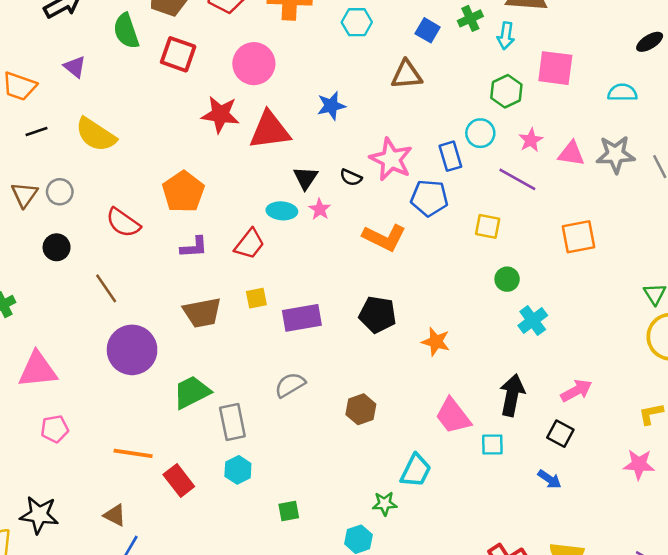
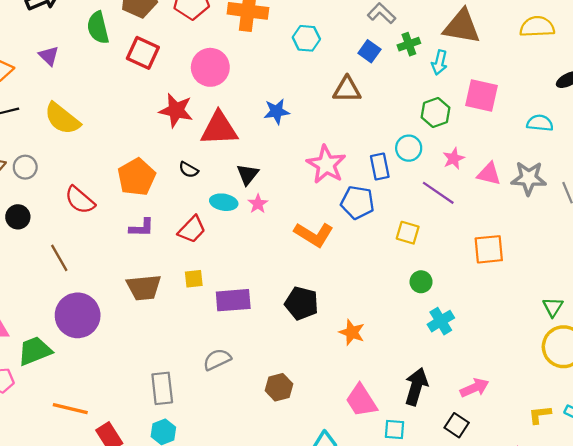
black semicircle: (351, 177) -> (189, 170), moved
green trapezoid: (192, 392) -> (35, 351), moved

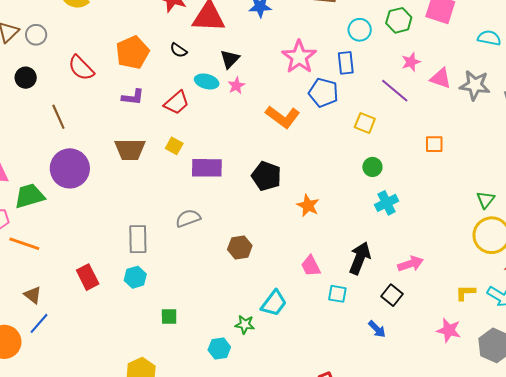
cyan circle: (409, 148) -> (360, 30), moved
orange square: (489, 249) -> (434, 144), size x0.7
yellow square: (194, 279) -> (174, 146), turned 30
pink trapezoid: (361, 401) -> (311, 266), size x0.7
orange line: (70, 409) -> (24, 244), moved

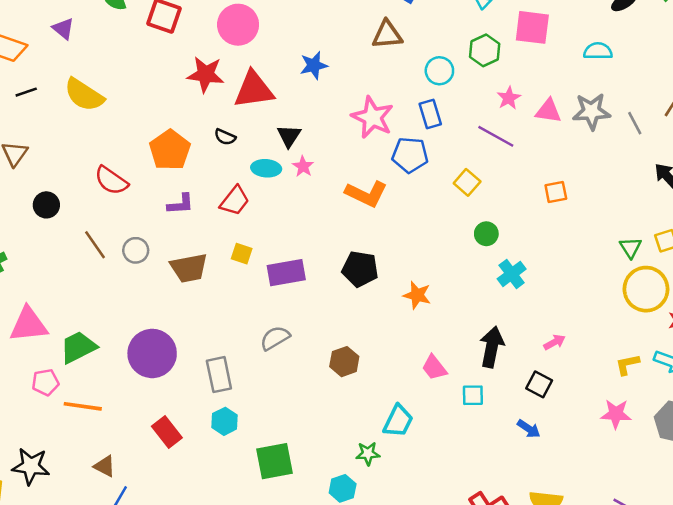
gray circle: (36, 35) -> (136, 250), moved
yellow square: (365, 123) -> (467, 182), turned 30
purple circle: (70, 168) -> (152, 353), moved
pink arrow: (411, 264) -> (554, 342), size x0.7
green square: (169, 317) -> (274, 461), size x1.8

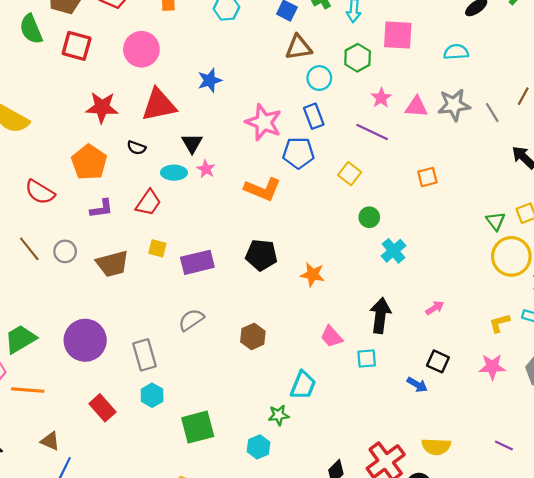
brown triangle: (387, 35) -> (299, 47), moved
red star: (206, 74) -> (102, 107), moved
black square: (539, 384) -> (438, 361), moved

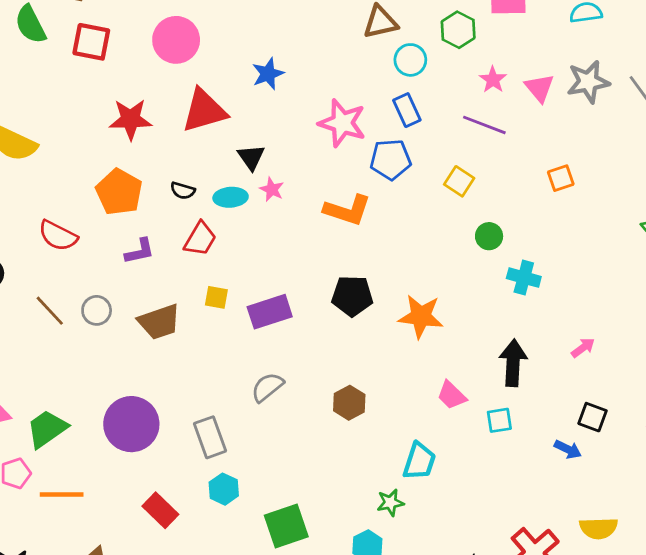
pink triangle: (416, 107) -> (540, 88), turned 50
black semicircle: (136, 148) -> (183, 191), moved
cyan cross: (394, 251) -> (524, 278), turned -30
orange star: (312, 275) -> (421, 316), size x1.4

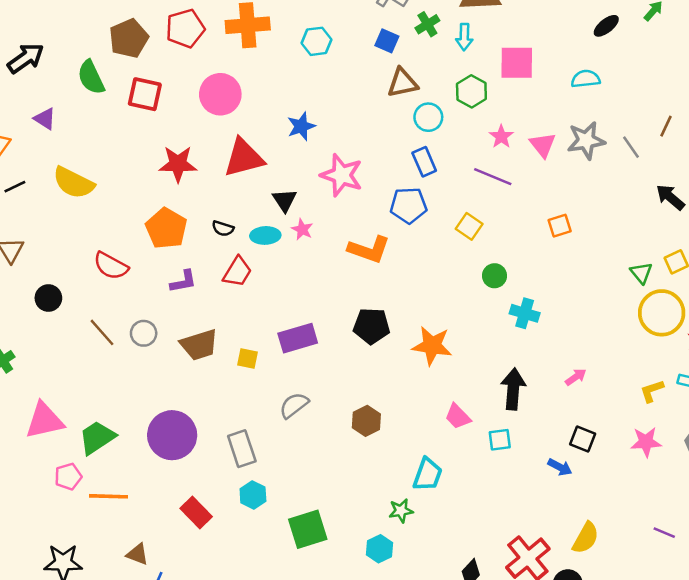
pink star: (342, 123) -> (342, 175), moved
yellow square: (216, 297) -> (248, 359), moved
yellow semicircle: (599, 528) -> (586, 538), turned -60

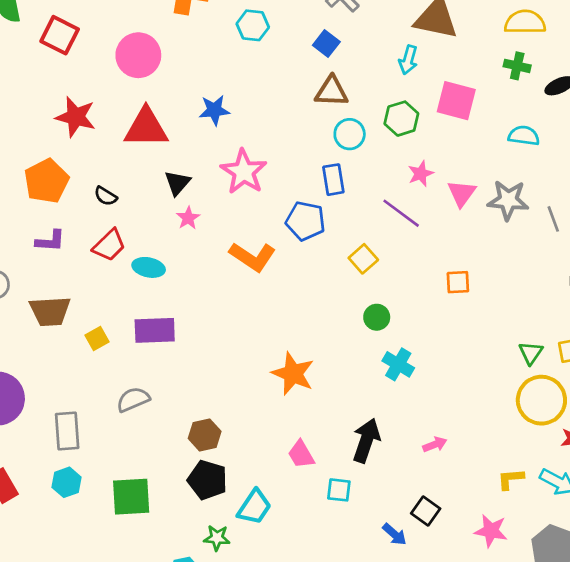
green cross: (427, 24) -> (517, 66), moved, turned 30
cyan ellipse: (265, 235) -> (149, 267), moved
black pentagon: (372, 326) -> (207, 480), moved
yellow square: (248, 359) -> (97, 338), turned 35
green square: (308, 529) -> (131, 497), moved

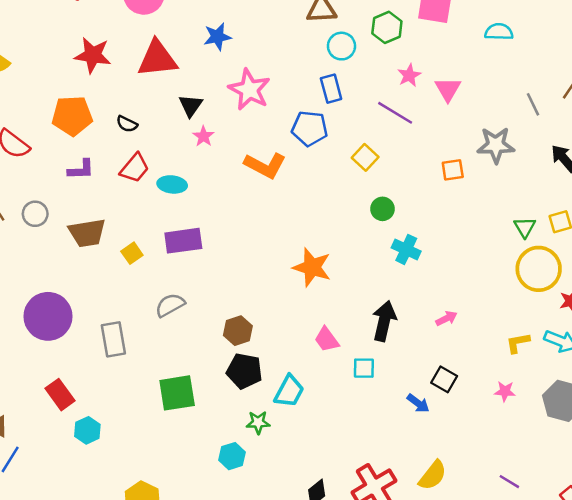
orange pentagon: (46, 181) -> (72, 116), turned 30
gray star: (508, 200) -> (496, 145), moved
cyan hexagon: (67, 482) -> (87, 430), moved
pink star: (491, 531) -> (505, 391), size x0.7

